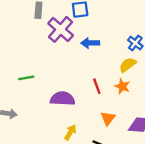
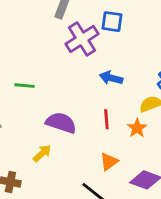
blue arrow: (90, 43) -> (111, 78), moved
yellow arrow: (70, 132) -> (42, 153), moved

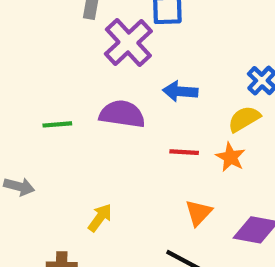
red line: (106, 119) -> (184, 152), turned -72
purple semicircle: (61, 123) -> (122, 114), moved

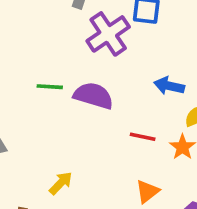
blue arrow: (180, 91) -> (169, 86), moved
green line: (57, 124) -> (50, 87), moved

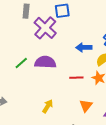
green line: (50, 87) -> (21, 63), turned -32
yellow arrow: (61, 183) -> (48, 106), moved

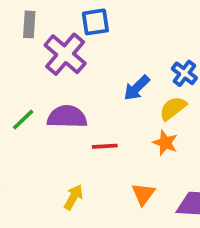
blue arrow: (84, 47) -> (137, 88), turned -42
red line: (76, 78) -> (105, 146), moved

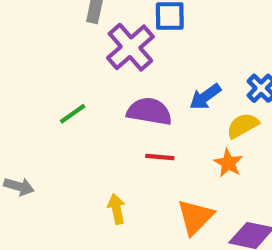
purple semicircle: (67, 117) -> (149, 111), moved
orange triangle: (143, 194) -> (195, 217), size x1.4
yellow arrow: (74, 197) -> (117, 209), turned -50

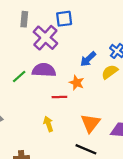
purple semicircle: (149, 111) -> (44, 70), moved
red line: (160, 157) -> (59, 97), moved
orange star: (228, 163) -> (77, 83), moved

